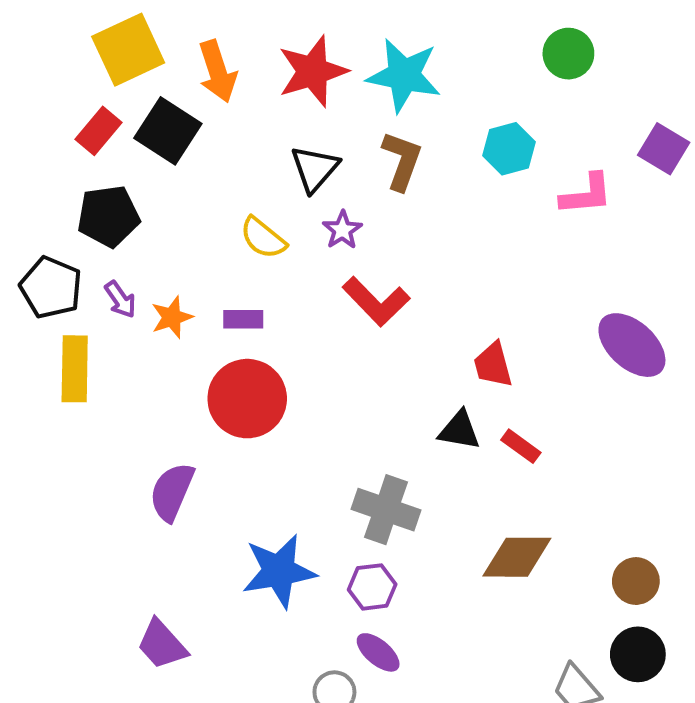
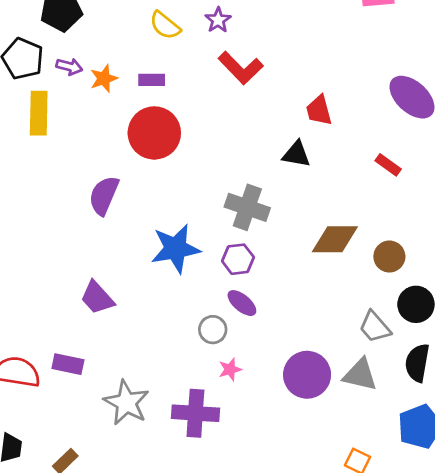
purple arrow: (120, 299) -> (69, 67), turned -40
red rectangle: (521, 446) -> (388, 165), moved
brown circle: (636, 581) -> (389, 257), moved

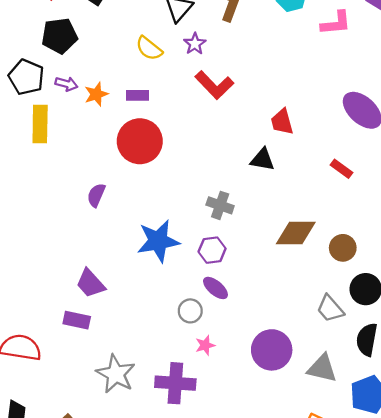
purple semicircle: (104, 195) -> (96, 195), size x0.7
gray cross: (247, 207) -> (220, 205), size x0.7
purple rectangle: (68, 364) -> (77, 320), moved
gray triangle: (360, 375) -> (322, 368), moved

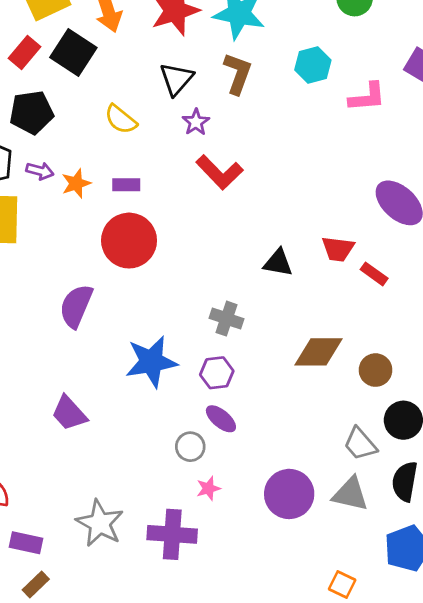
yellow semicircle: (149, 48) -> (121, 119), moved
red trapezoid: (282, 122) -> (338, 249), moved, turned -68
purple semicircle: (96, 195) -> (76, 306), size x1.5
purple rectangle: (77, 320) -> (26, 543), moved
gray triangle: (322, 368) -> (350, 494), moved

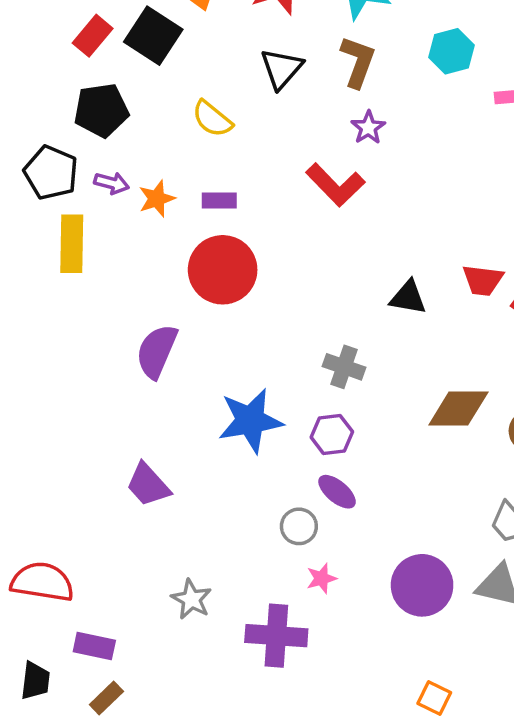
purple star: (196, 122) -> (368, 128), moved
gray star: (100, 523) -> (191, 599), moved, size x0.7
orange square: (342, 585) -> (434, 698), moved

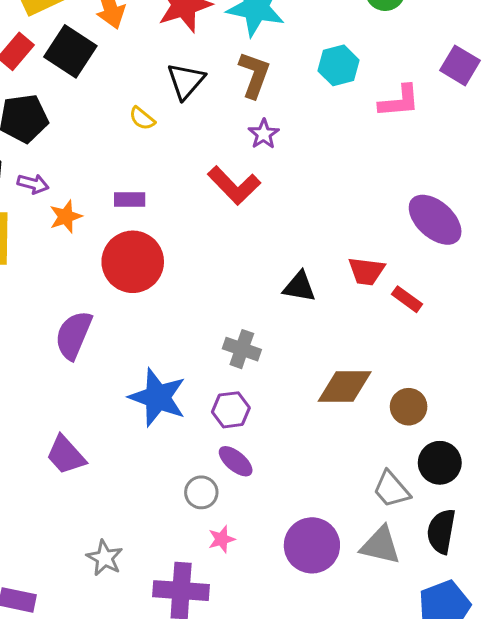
yellow semicircle: (212, 119) -> (142, 118), moved, size x0.7
orange star: (157, 199) -> (66, 217), moved
blue star: (250, 421) -> (158, 397), turned 30

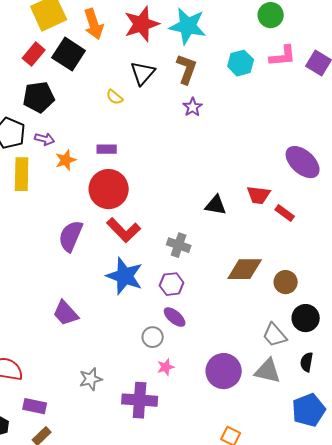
pink L-shape: (399, 101) -> (283, 56), moved
red L-shape: (234, 185) -> (124, 230), moved
black semicircle: (441, 531) -> (307, 362), size x0.7
gray star: (105, 558) -> (91, 379), turned 30

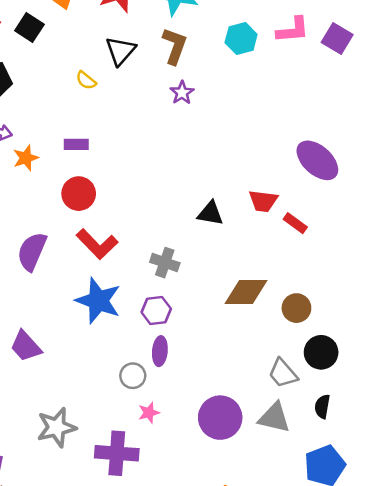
black square: (69, 54) -> (29, 27), size x0.7
red circle: (109, 189) -> (79, 194), size x0.7
purple ellipse: (175, 317) -> (160, 351), turned 55
gray star: (91, 379) -> (56, 427), size x1.4

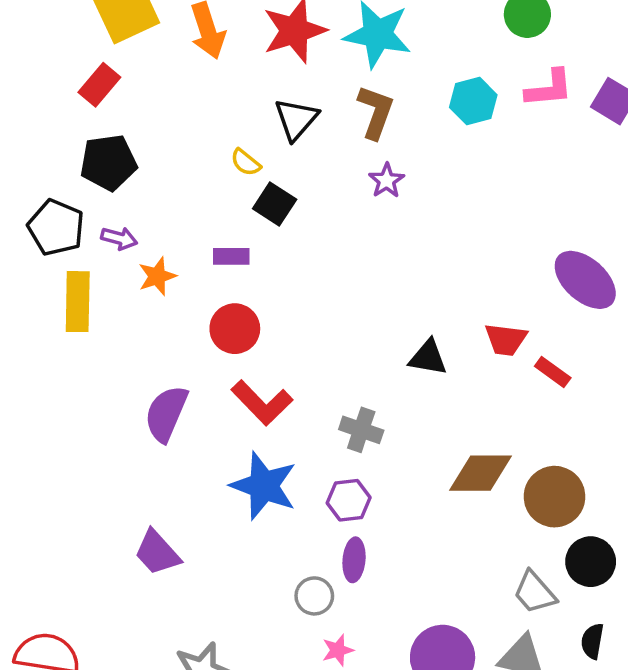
black square: (29, 27) -> (275, 204), moved
brown circle: (296, 308) -> (554, 497), size x1.4

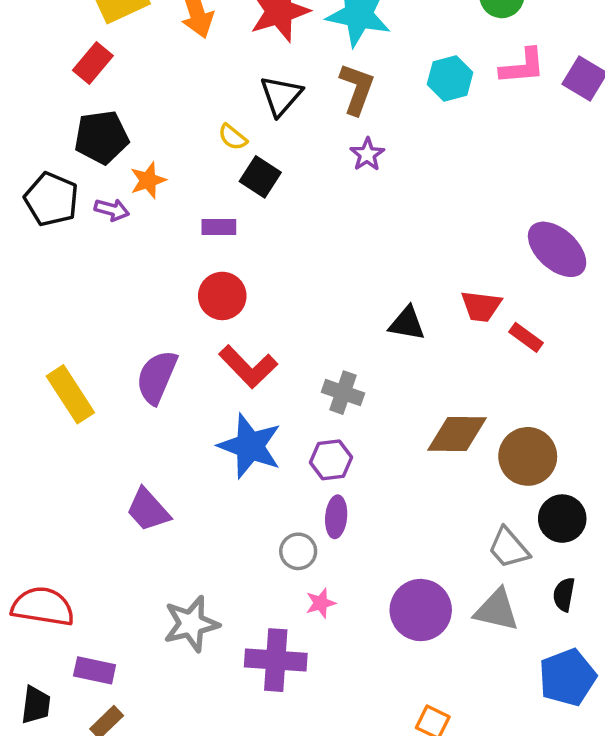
orange star: (157, 276) -> (148, 180), moved
yellow rectangle: (78, 302) -> (70, 394), moved, turned -34

